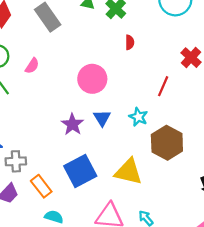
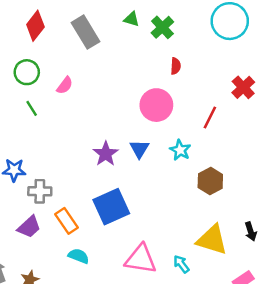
pink circle: (92, 79) -> (156, 105), moved
brown hexagon: (167, 143) -> (210, 181), size x0.7
yellow triangle: (128, 172) -> (212, 240), moved

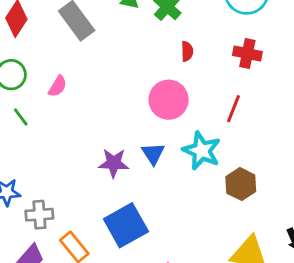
red cross: (243, 87) -> (247, 53), moved, turned -30
cyan star: (180, 150) -> (202, 151), size x1.5
purple star: (106, 154) -> (114, 163), turned -30

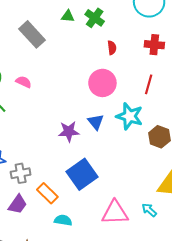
pink semicircle: (58, 86) -> (24, 82), turned -91

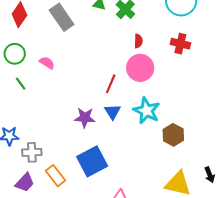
pink circle: (102, 83) -> (140, 68), moved
red line: (149, 84) -> (111, 84), moved

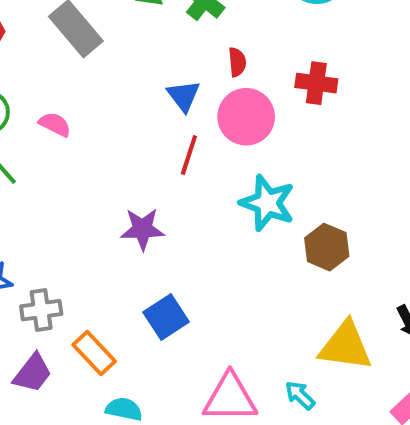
red cross: (180, 44) -> (316, 83), moved
blue triangle: (113, 112) -> (184, 96), moved
blue square: (92, 161) -> (166, 317), size x0.7

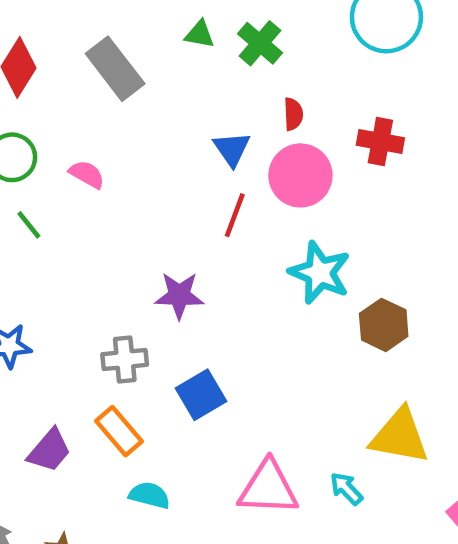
gray cross: (41, 310) -> (125, 360), moved

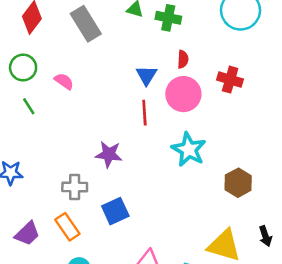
green cross: (260, 43) -> (168, 18), turned -35
red line: (235, 215) -> (144, 113), turned -30
brown hexagon: (384, 325) -> (238, 183), moved

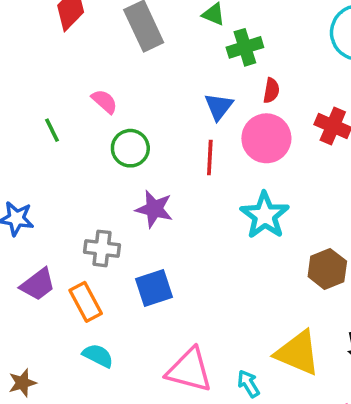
green cross: (168, 18) -> (245, 47), moved, turned -35
green circle: (23, 68) -> (130, 148), moved
purple trapezoid: (27, 234) -> (38, 284), moved

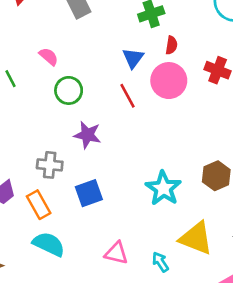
red line: (210, 157) -> (127, 96), turned -30
cyan star: (265, 215) -> (163, 188), moved
cyan semicircle: (98, 356) -> (49, 244), size x1.4
pink triangle: (189, 370) -> (116, 253), size x0.7

